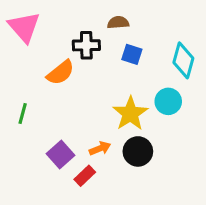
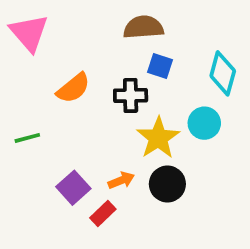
brown semicircle: (118, 23) -> (143, 27), size x1.5
black cross: (86, 45) -> (131, 95), moved
green line: (23, 114) -> (27, 138), turned 60

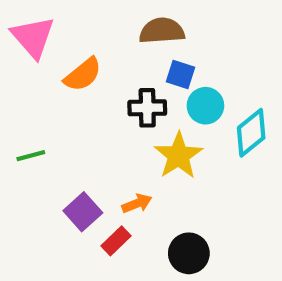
cyan diamond: (223, 73) -> (251, 133), moved, turned 36
orange semicircle: (73, 88) -> (83, 75), moved
cyan circle: (204, 123) -> (205, 106), moved
black circle: (167, 184) -> (189, 253), moved

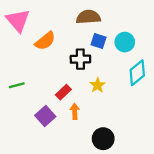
cyan circle: (205, 106) -> (125, 42), moved
yellow star: (178, 156) -> (97, 85), size x0.6
orange arrow: (137, 203) -> (75, 111), turned -70
red rectangle: (116, 241) -> (63, 92), moved

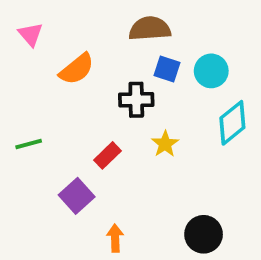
pink triangle: (18, 20) -> (31, 34), size x0.6
orange arrow: (75, 111) -> (115, 238), moved
black circle: (103, 139) -> (204, 234), moved

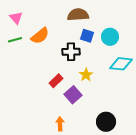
cyan diamond: (232, 123) -> (121, 64), turned 45
green line: (29, 144) -> (15, 40), moved
purple square: (77, 196) -> (73, 95), moved

